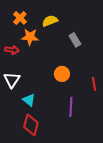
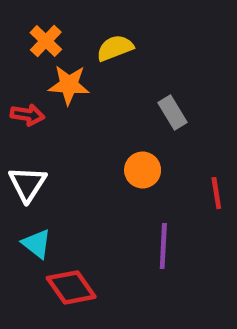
gray rectangle: (75, 40) -> (173, 112), moved
cyan triangle: (29, 100) -> (37, 244), moved
red diamond: (31, 125) -> (71, 287), turned -50

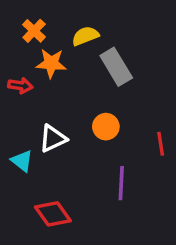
gray rectangle: (173, 112) -> (116, 67), moved, size x1.5
white triangle: (27, 184) -> (53, 139), moved, turned 32
cyan triangle: (37, 244) -> (22, 161), moved

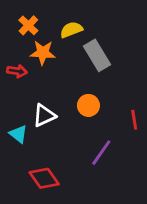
purple line: (121, 183) -> (101, 153), turned 32

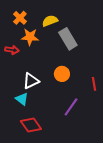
cyan triangle: (18, 134) -> (22, 99), moved

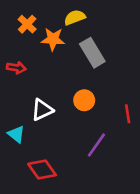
yellow semicircle: (50, 21) -> (75, 17), moved
orange star: (30, 37) -> (53, 39), moved
cyan triangle: (22, 99) -> (16, 134), moved

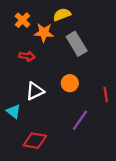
red arrow: (16, 68) -> (27, 56), moved
red diamond: (42, 170) -> (35, 141), turned -45

